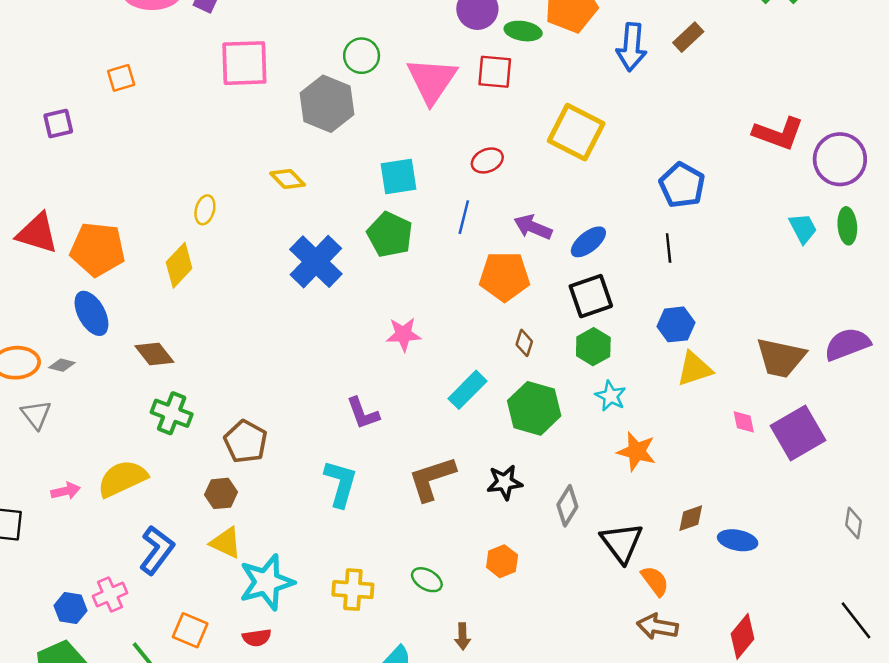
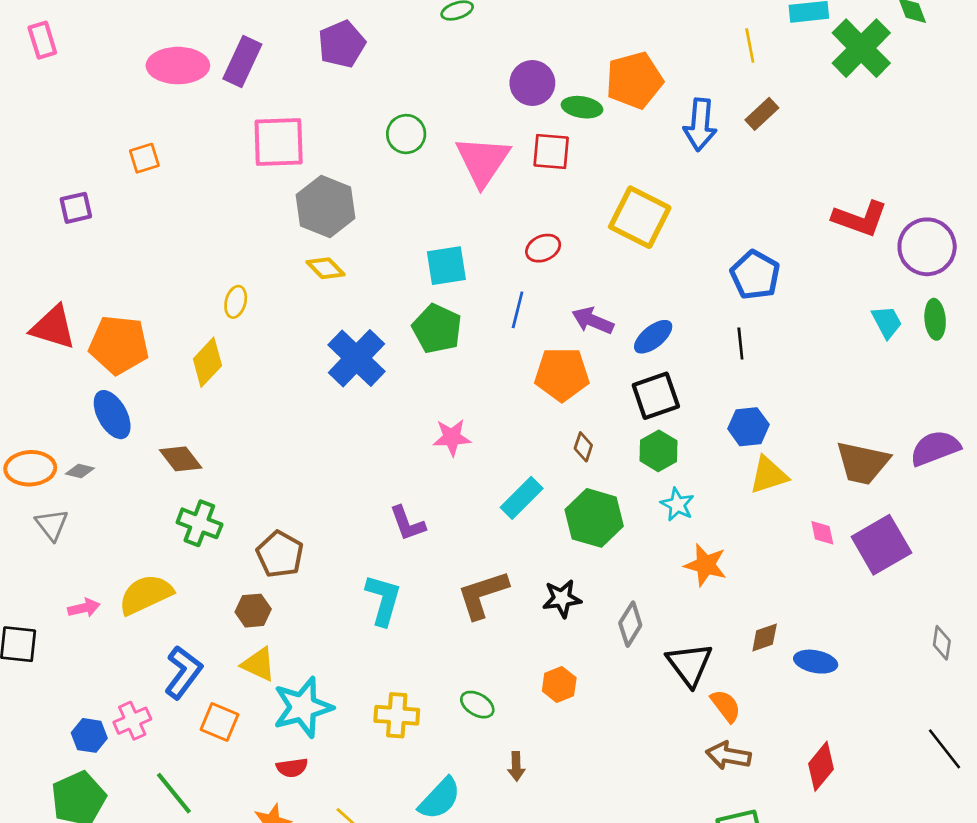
gray hexagon: (327, 104) -> (326, 207), moved
orange square: (190, 630) -> (220, 722), moved

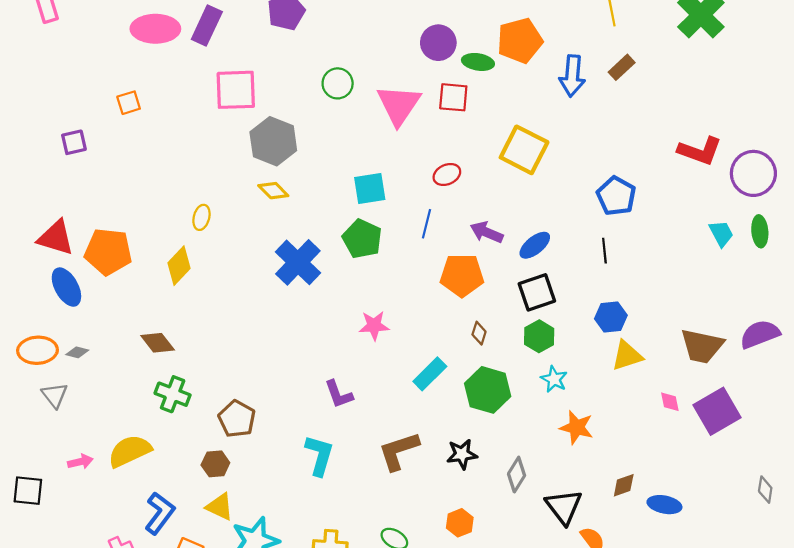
blue ellipse: (112, 415) -> (66, 287), moved

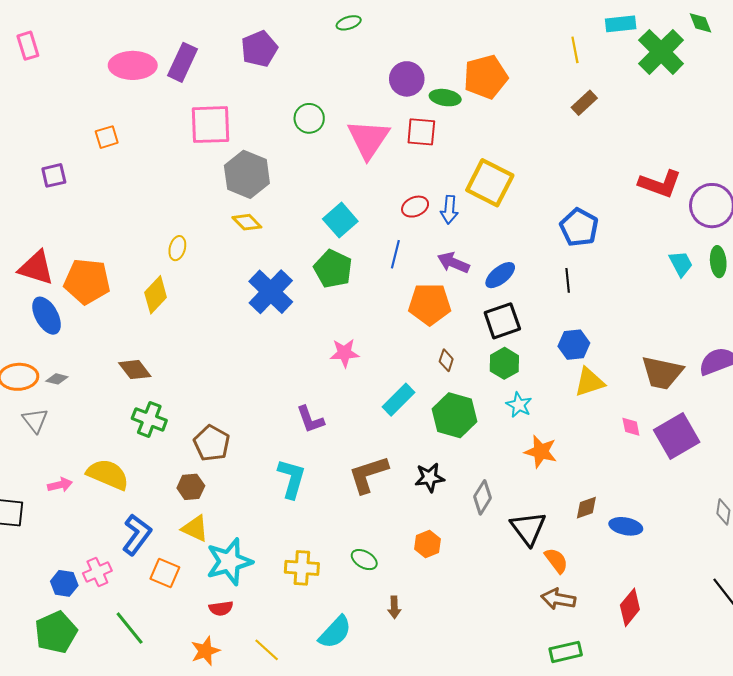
blue arrow: (572, 76) -> (449, 210), moved, size x0.7
cyan square: (370, 188) -> (340, 220), turned -32
yellow semicircle: (130, 451) -> (108, 474), turned 48

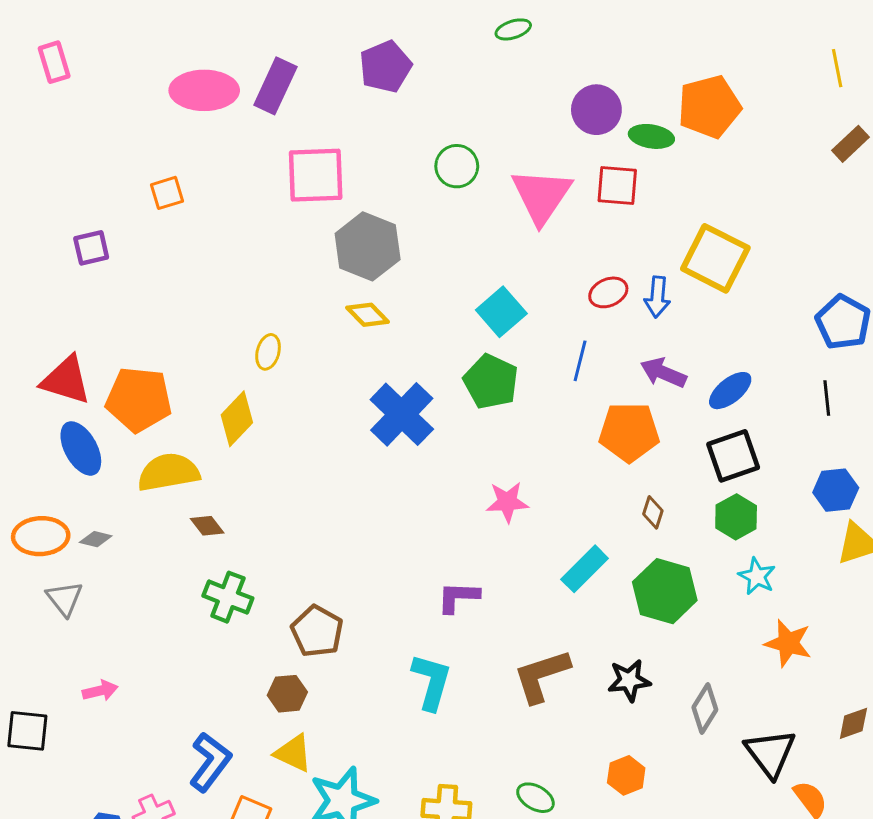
brown diamond: (135, 370) -> (207, 526), size x0.7
purple L-shape: (310, 419) -> (458, 597), turned 112
yellow semicircle: (108, 474) -> (168, 472), moved, turned -33

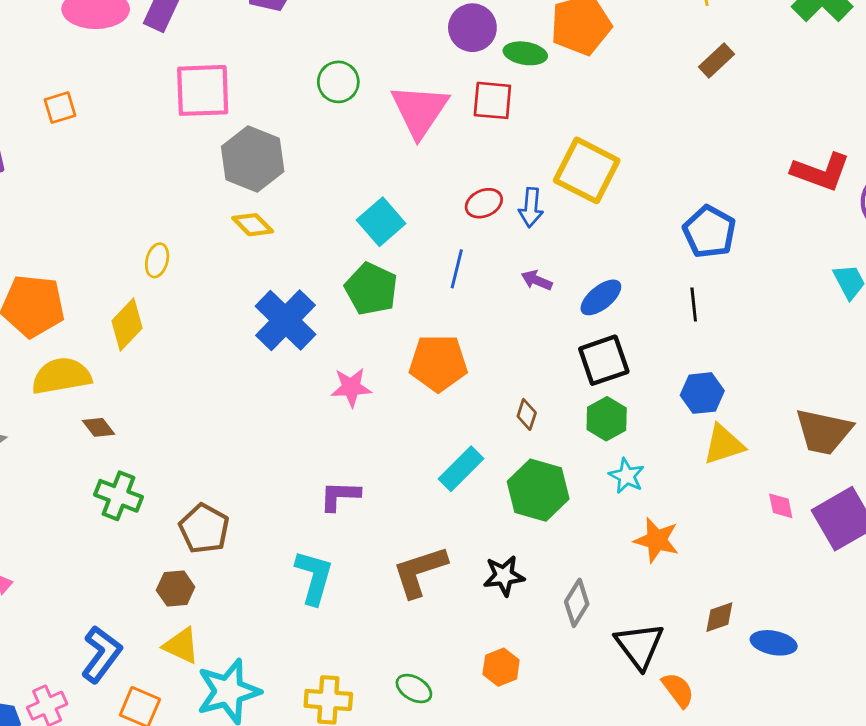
purple arrow: (663, 373) -> (537, 280), size x0.7
orange pentagon: (629, 432) -> (438, 363), moved
pink star: (507, 502) -> (351, 387), moved

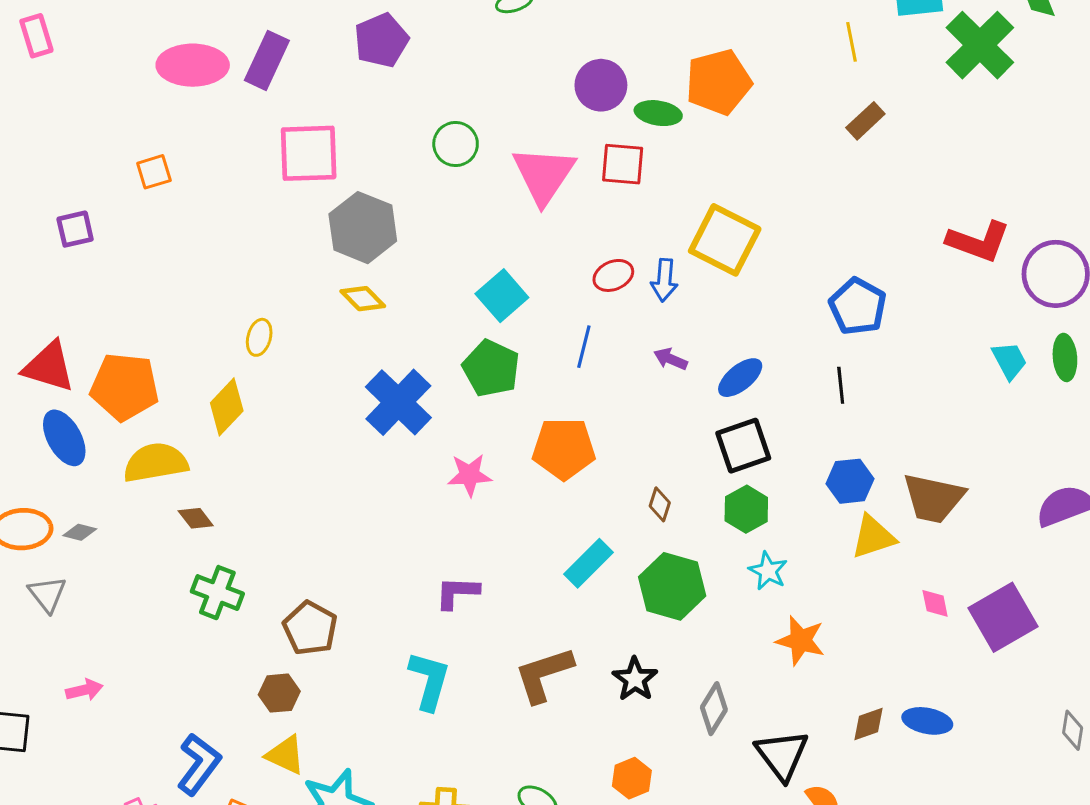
brown trapezoid: (824, 432) -> (934, 498), moved
black star: (504, 576) -> (635, 679), turned -30
blue ellipse: (774, 643) -> (927, 721), moved

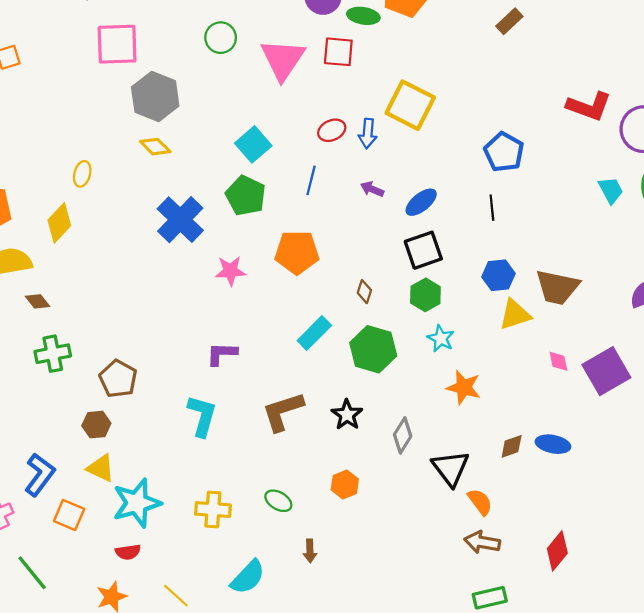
green cross: (217, 593) -> (53, 354), turned -32

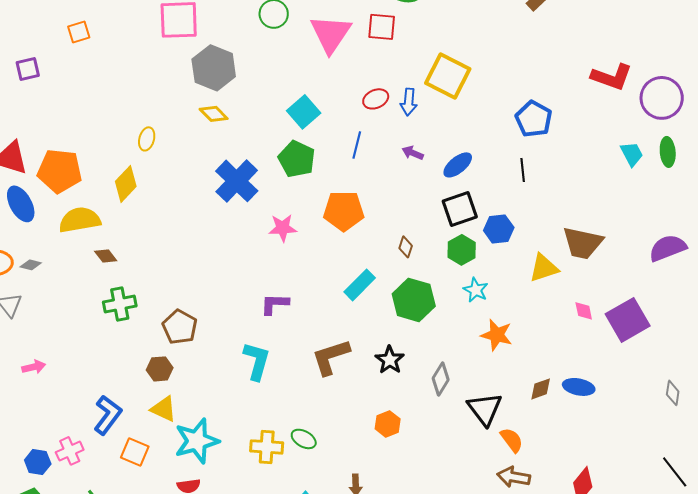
blue hexagon: (498, 275) -> (499, 229), moved
green ellipse: (278, 501) -> (304, 439), moved

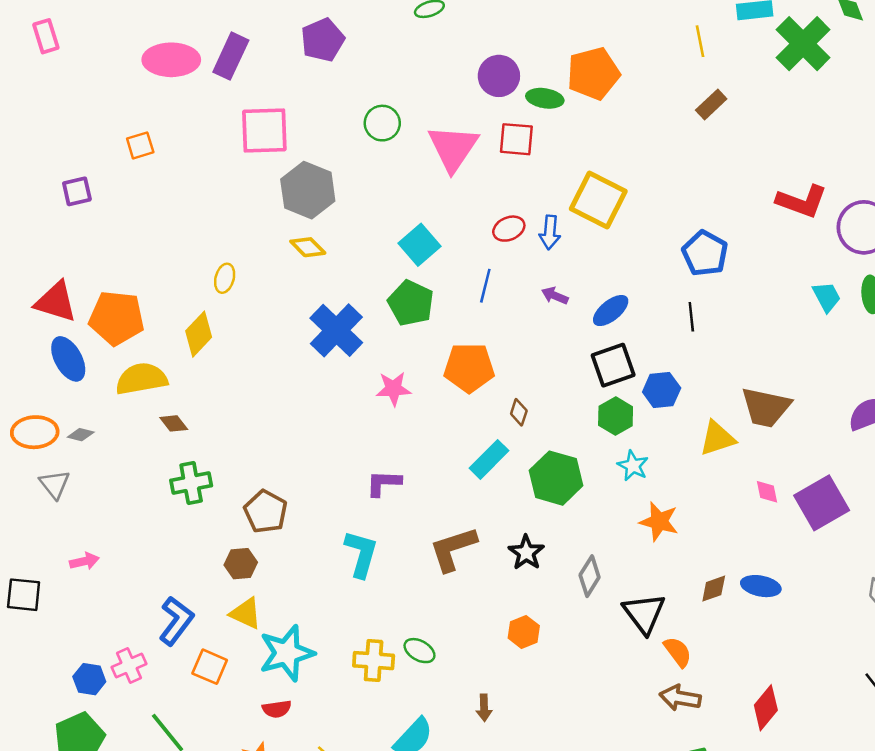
brown diamond: (406, 247) -> (519, 412), moved

